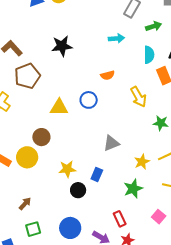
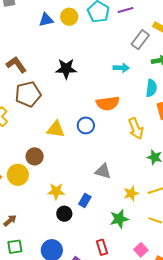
orange semicircle: (108, 75) -> (108, 103), size x1.6
gray triangle: (111, 143) -> (103, 171), turned 30

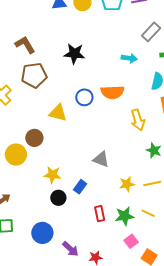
blue circle: (86, 125) -> (84, 97), moved
green star: (119, 219) -> (124, 216), moved
red rectangle: (102, 247) -> (100, 214), moved

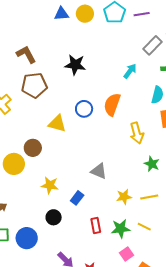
cyan arrow: (129, 58) -> (130, 71), turned -63
orange semicircle: (112, 92) -> (112, 104), turned 110
black circle: (58, 198) -> (54, 217), moved
blue circle: (42, 233) -> (27, 238), moved

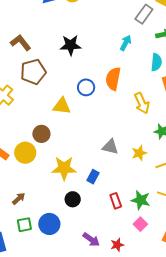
yellow star: (50, 185) -> (64, 168), size x1.4
yellow star: (124, 197) -> (139, 153), moved
green star: (121, 229) -> (141, 200), turned 30
pink square: (126, 254) -> (140, 224), moved

